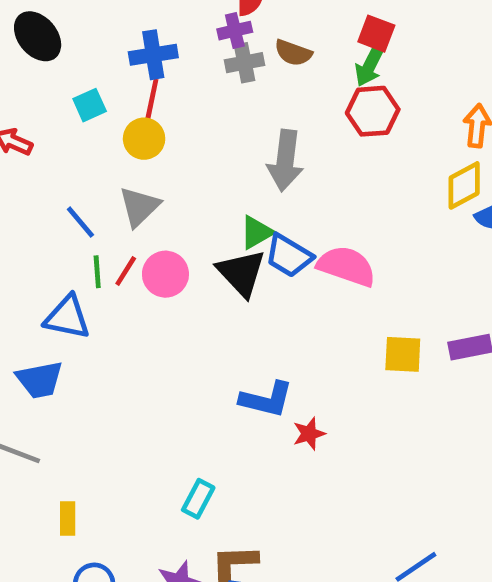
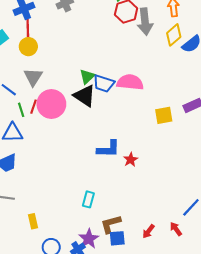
gray arrow: (285, 161) -> (145, 22), moved
pink circle: (165, 274) -> (51, 104), size x1.4

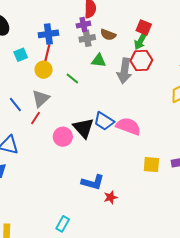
gray arrow: (145, 22) -> (124, 71), moved
green triangle: (87, 76) -> (99, 61), moved, turned 35
pink circle: (51, 104) -> (63, 137), moved, size x0.7
red line: (34, 107) -> (36, 118), moved
green line: (21, 110) -> (72, 78), moved, turned -48

